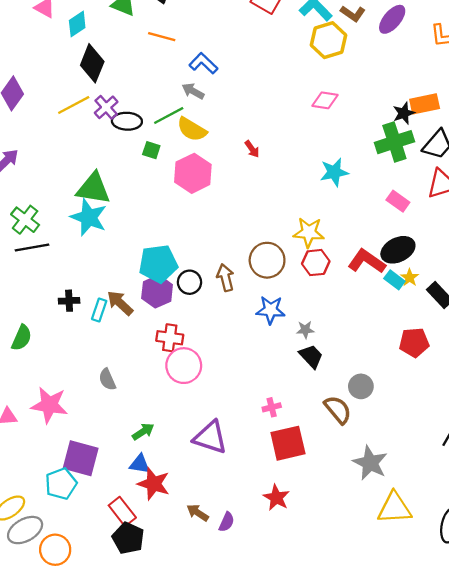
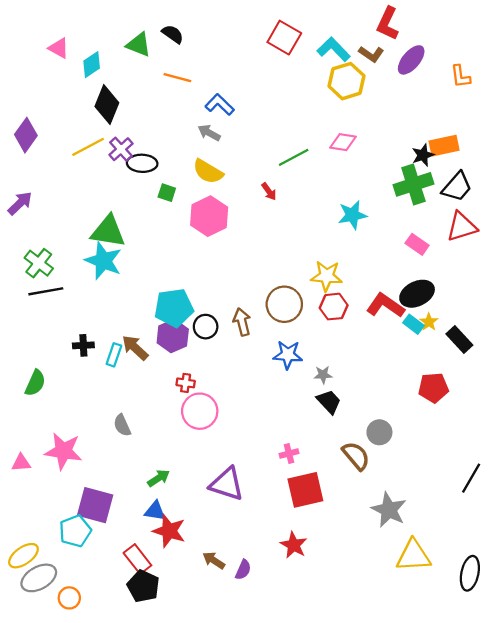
green line: (169, 115) -> (294, 157), moved
red cross: (170, 338) -> (186, 383), size x0.7
orange circle: (55, 550) -> (69, 598), size x0.7

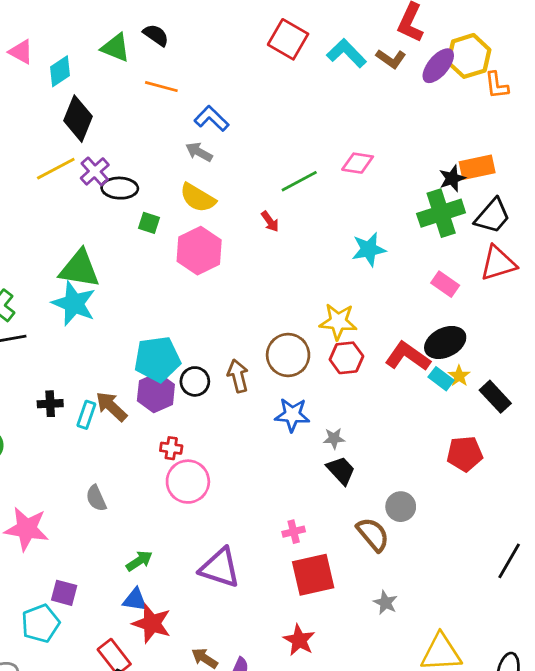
yellow hexagon: (347, 81) -> (469, 56), moved
purple square: (95, 505) -> (64, 593), size x0.6
gray star: (389, 510) -> (385, 603), moved, size x0.6

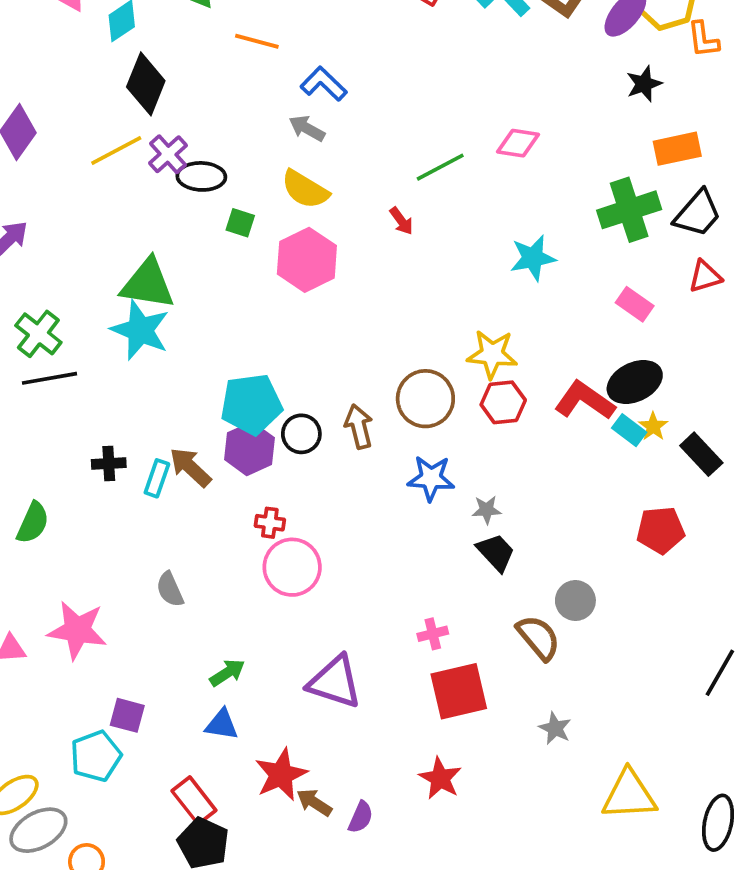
black star: (452, 178) -> (644, 84), moved
red triangle: (498, 263) -> (705, 276), size x0.7
red star: (152, 623) -> (281, 775), moved, turned 30

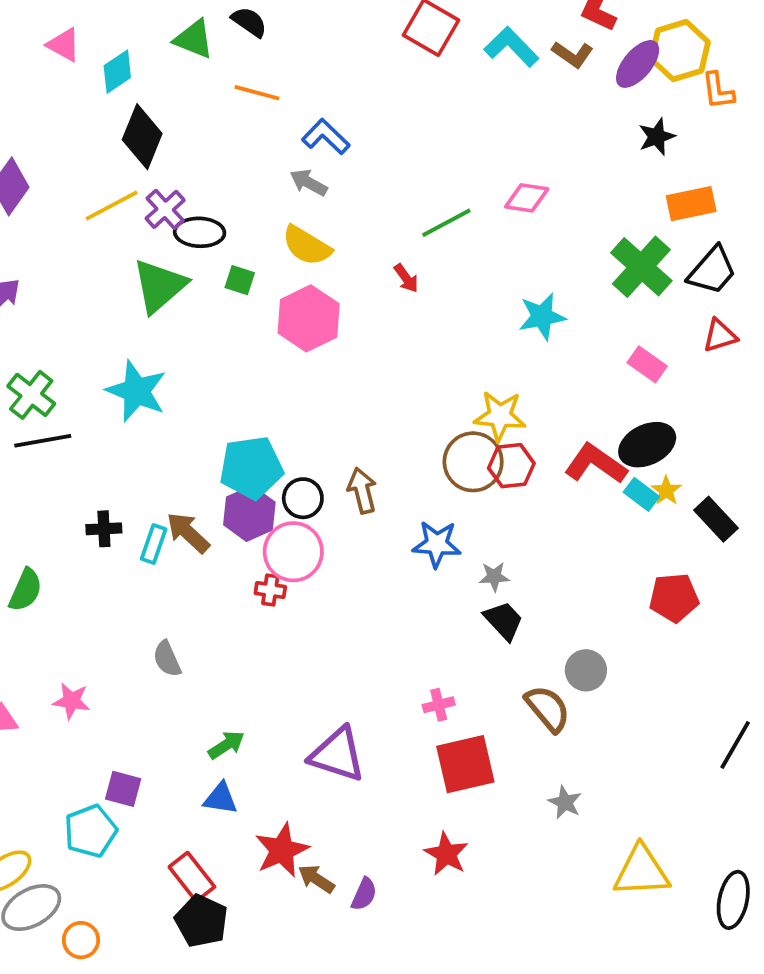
green cross: (629, 210) -> (641, 267), turned -30
green triangle: (148, 284) -> (159, 286), moved, turned -50
brown circle: (425, 399) -> (473, 462), moved
pink circle: (292, 567) -> (293, 552), moved
pink star: (77, 630) -> (71, 701), size x0.6

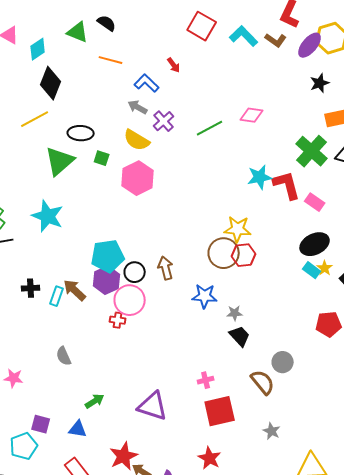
purple cross: (165, 209) -> (164, 121), moved
red arrow: (406, 278) -> (174, 65), moved
red L-shape: (596, 464) -> (287, 185), moved, turned 40
blue triangle: (221, 798) -> (78, 429), moved

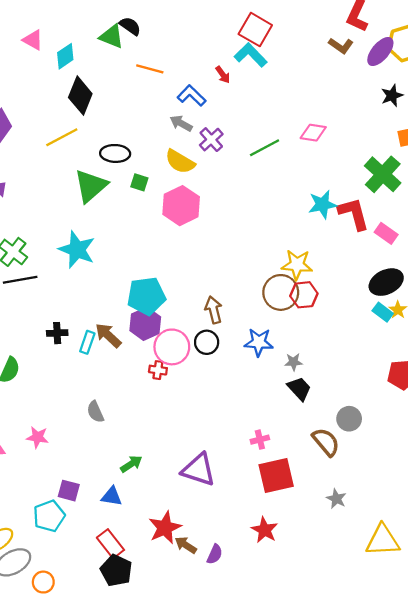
black semicircle: (107, 23) -> (130, 26), moved
cyan L-shape: (244, 36) -> (251, 55), moved
black circle: (135, 272) -> (207, 342), moved

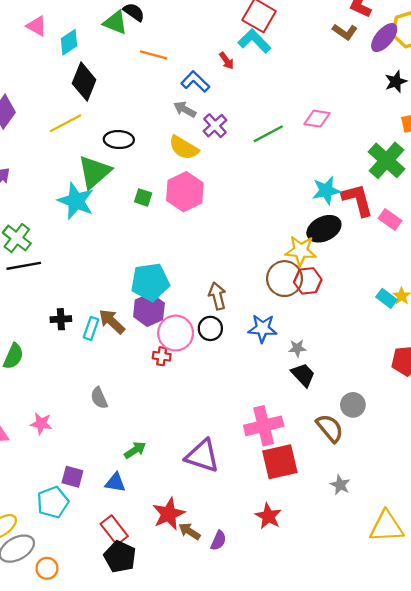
green square: (139, 182) -> (143, 197), moved
cyan star: (77, 250) -> (76, 201), moved
black ellipse: (386, 282) -> (324, 229), moved
pink cross: (260, 440) -> (264, 426), size x2.0

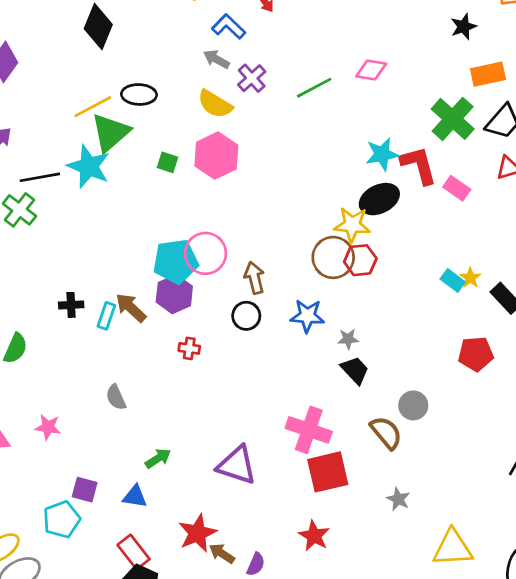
yellow line: (65, 123) -> (93, 107), moved
black line: (24, 266) -> (40, 177), moved
pink circle: (176, 333) -> (206, 253), moved
pink cross: (264, 426) -> (309, 430), turned 33

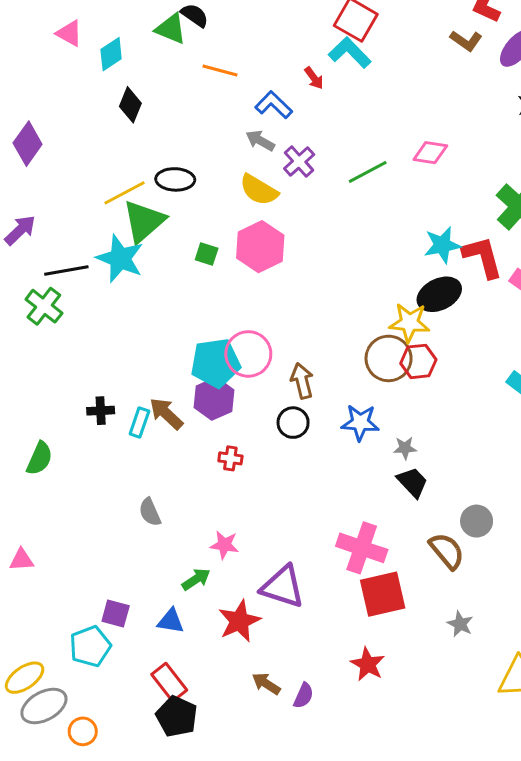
black diamond: (98, 27) -> (130, 105), size x0.7
pink star: (48, 427) -> (224, 545), moved
red star: (197, 533) -> (239, 621), moved

